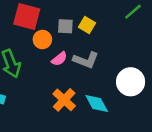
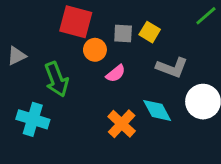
gray L-shape: (86, 60) -> (172, 68), moved
cyan diamond: (97, 103) -> (157, 110), moved

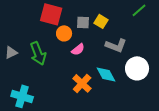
gray triangle: (17, 56) -> (11, 52), moved
cyan cross: (33, 119) -> (22, 96), moved

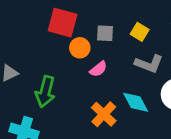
yellow square: (101, 21) -> (140, 32), moved
green arrow: (38, 53) -> (45, 92), moved, turned 35

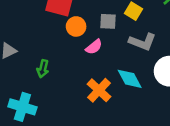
gray square: (105, 33) -> (108, 21), moved
green arrow: (45, 92) -> (43, 69), size x0.6

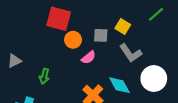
gray L-shape: (142, 42) -> (131, 53), turned 35

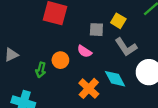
orange circle: (73, 40) -> (60, 60), moved
pink semicircle: (89, 57) -> (84, 51), turned 72

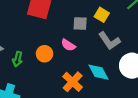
green arrow: (41, 70) -> (17, 59), moved

